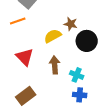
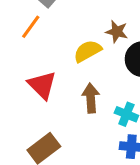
orange line: (18, 21) -> (31, 27), turned -35

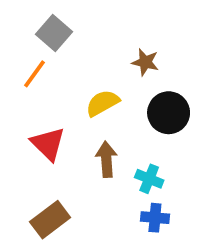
brown star: (117, 32) -> (145, 62), moved

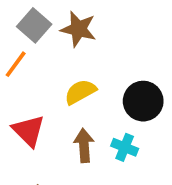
brown star: (145, 62) -> (78, 29), moved, size x1.4
cyan cross: (149, 179) -> (125, 147), moved

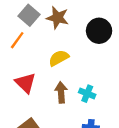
black circle: (143, 101) -> (99, 31), moved

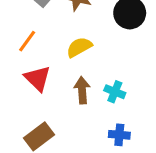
orange line: (17, 40) -> (27, 41), moved

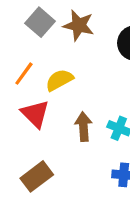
yellow semicircle: (79, 47) -> (59, 80), moved

